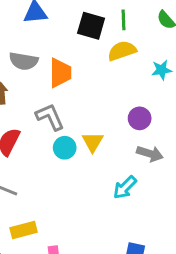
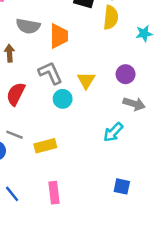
yellow semicircle: (122, 51) -> (111, 17), turned 115
yellow triangle: (93, 142) -> (86, 80), moved
yellow rectangle: (24, 230) -> (45, 146), moved

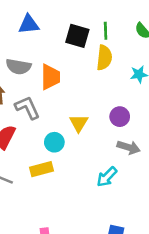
gray L-shape: (50, 73) -> (27, 108), moved
yellow rectangle: (45, 146) -> (42, 169), moved

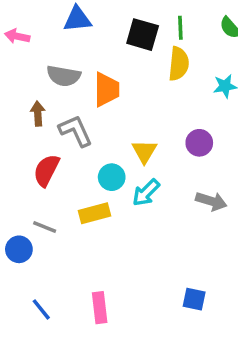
gray arrow: (129, 147) -> (211, 201), moved
cyan arrow: (107, 177) -> (146, 193), moved

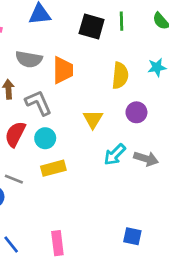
yellow semicircle: (179, 64) -> (120, 76), moved
cyan circle: (112, 177) -> (45, 138), moved
cyan arrow: (146, 193) -> (115, 155), moved

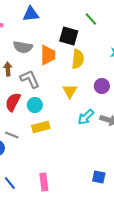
green line: (121, 21) -> (91, 19), turned -40
black square: (92, 27) -> (69, 36), moved
yellow semicircle: (120, 76) -> (78, 59), moved

